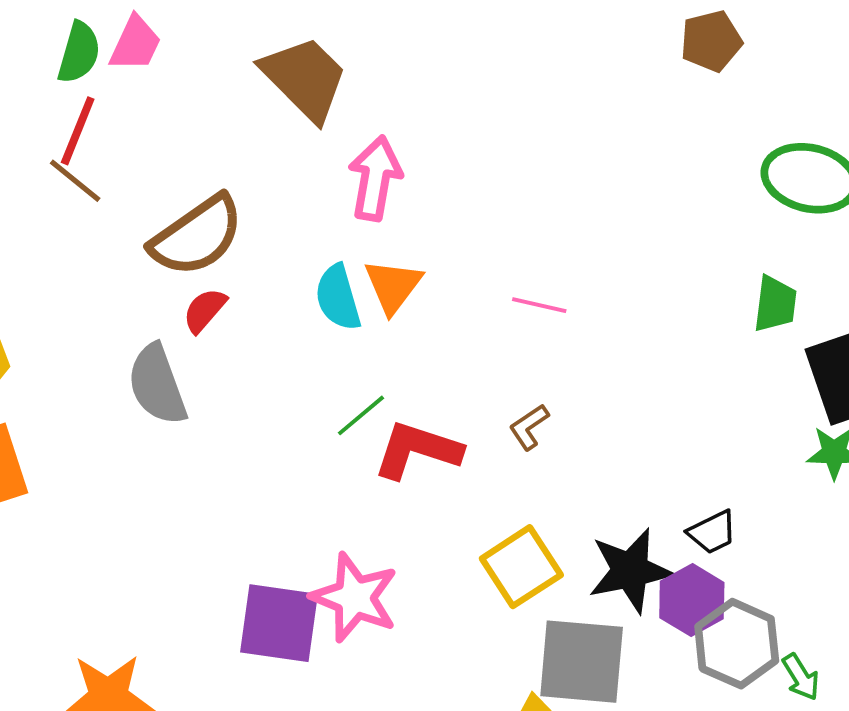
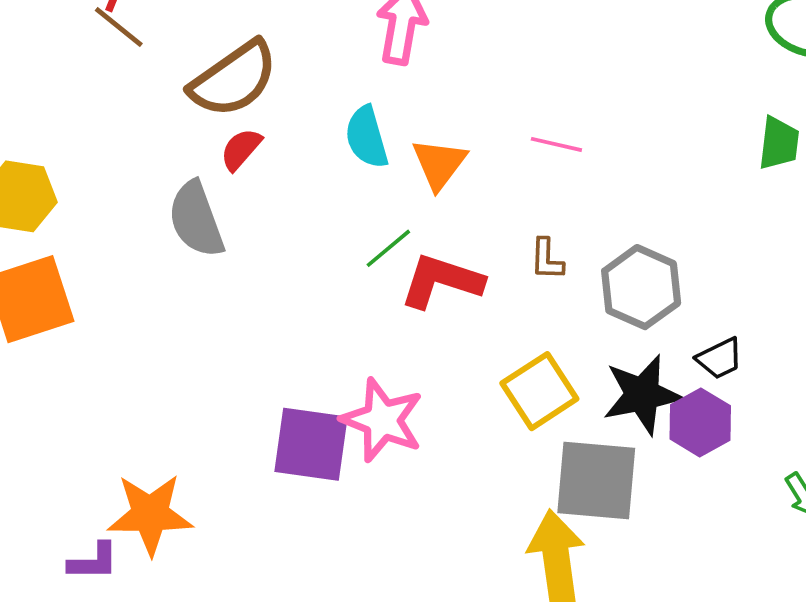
orange triangle: (393, 286) -> (439, 164), moved
brown L-shape: (529, 427) -> (547, 259), turned -54
gray hexagon: (737, 644) -> (641, 287), moved

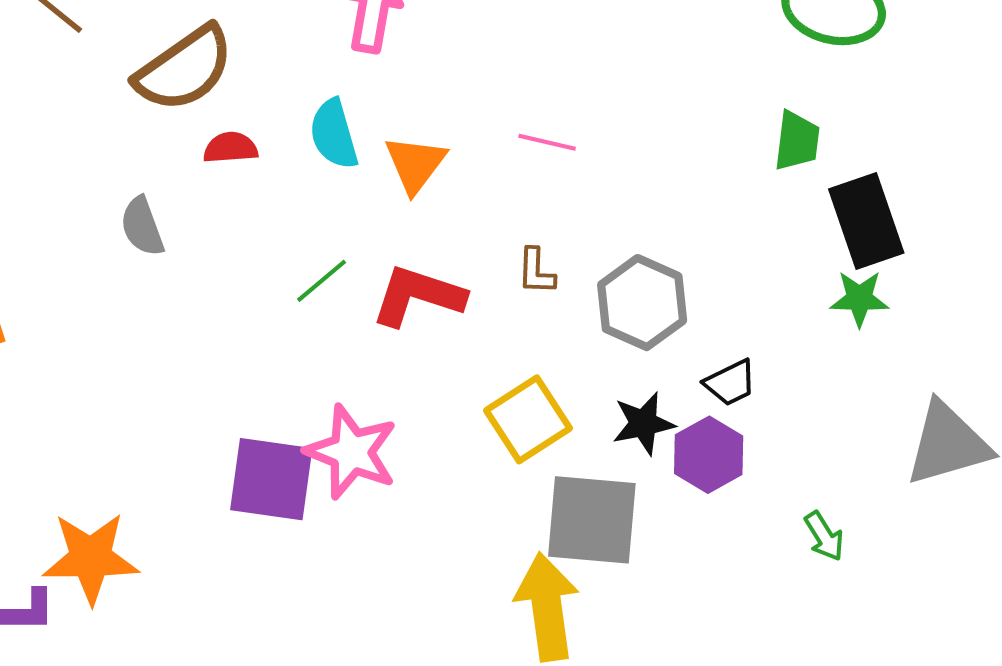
red semicircle: (241, 149) -> (231, 148), moved, turned 45
gray semicircle: (196, 219) -> (142, 226), size x0.7
green line: (388, 248) -> (322, 281), moved
black star: (642, 395) -> (643, 423), size x0.7

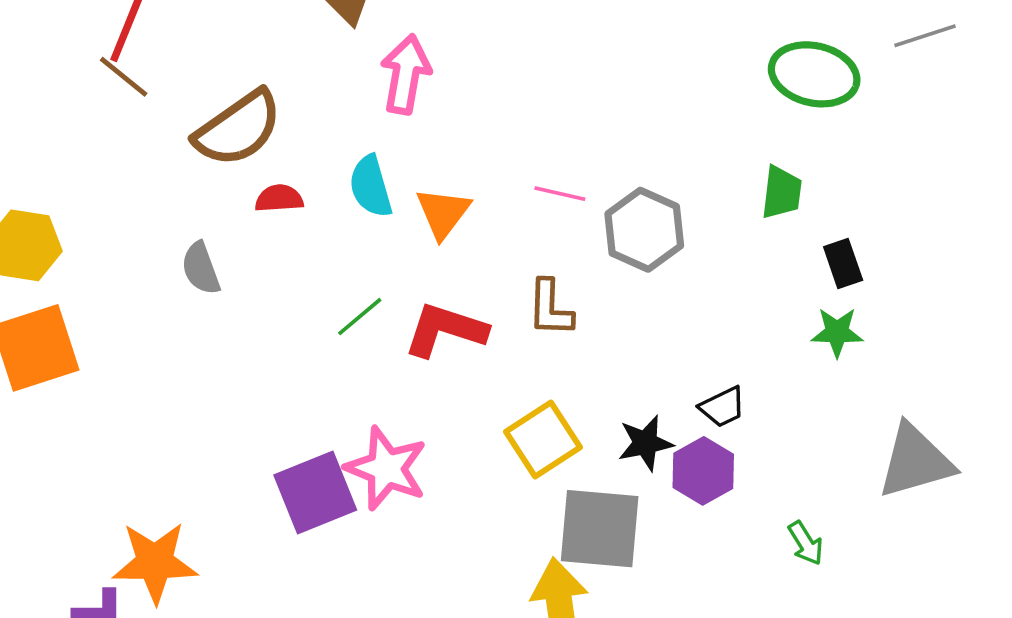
black rectangle: (866, 221) -> (843, 264), size x0.6
brown L-shape: (536, 271) -> (550, 308), size x1.4
gray hexagon: (642, 303) -> (644, 230), moved
purple square: (271, 479) -> (315, 493), turned -30

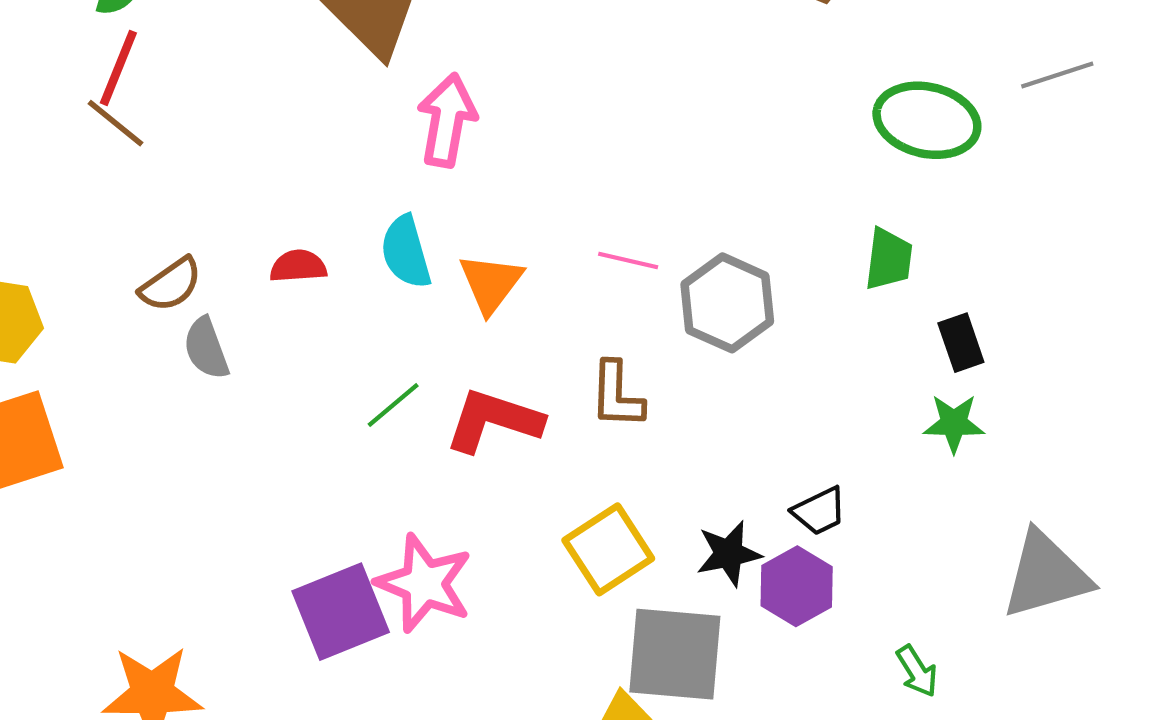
brown semicircle: (238, 129) -> (171, 285), moved, size x0.6

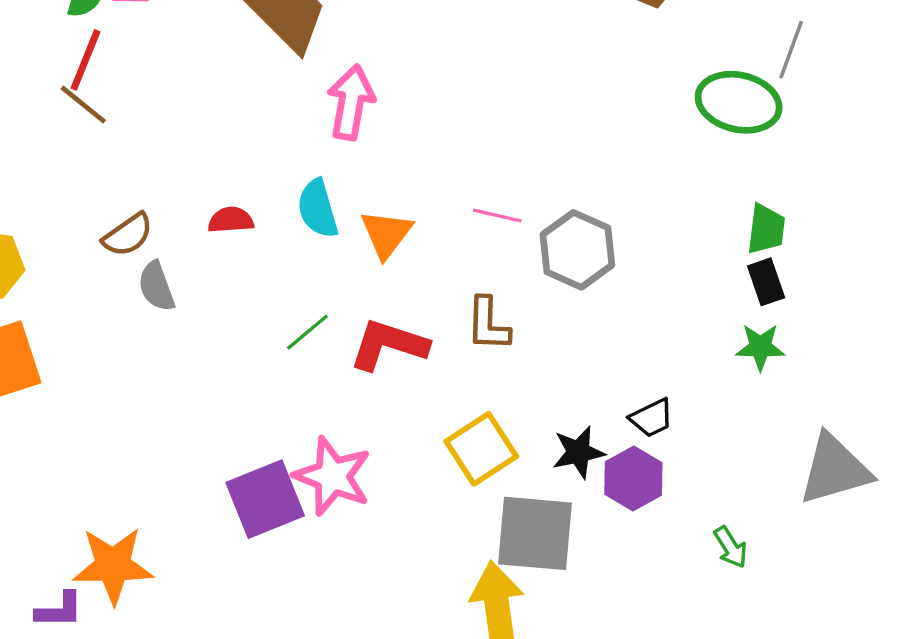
gray line: (1057, 75) -> (791, 50), moved, turned -52
green trapezoid: (889, 259) -> (766, 229), moved

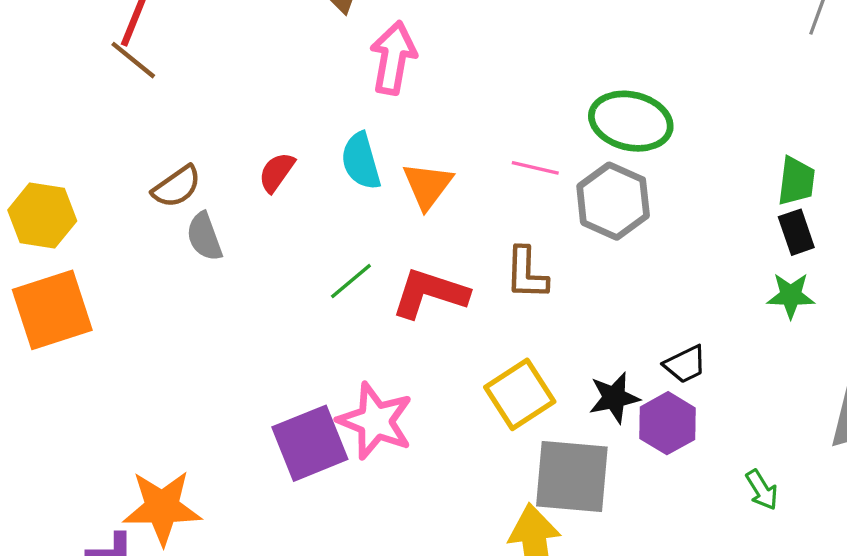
green ellipse: (739, 102) -> (631, 121), moved
red semicircle: (231, 220) -> (277, 172), turned -51

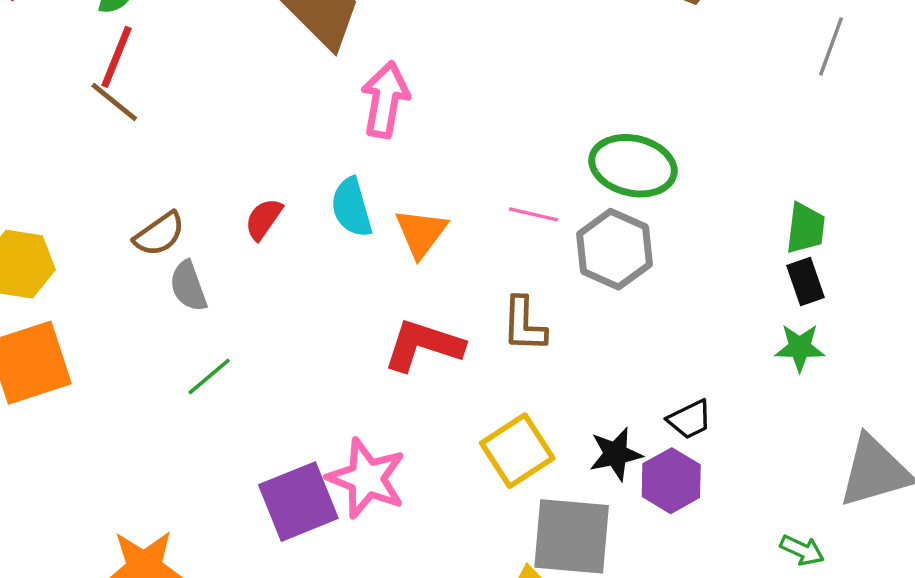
green line: (351, 281) -> (209, 376), moved
green arrow: (762, 490) -> (802, 550), moved, turned -33

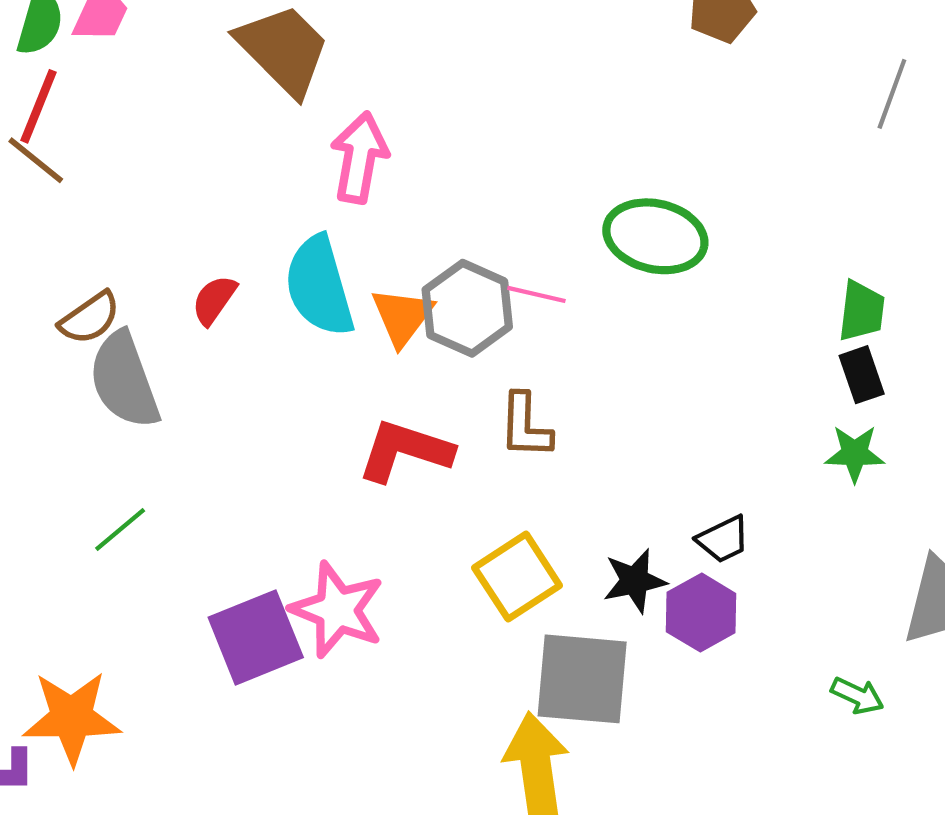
cyan semicircle: (352, 207) -> (319, 286), size x1.4
gray hexagon: (614, 249) -> (467, 308), moved
gray semicircle: (188, 286) -> (124, 380), size x1.6
green line: (209, 376) -> (120, 530), moved

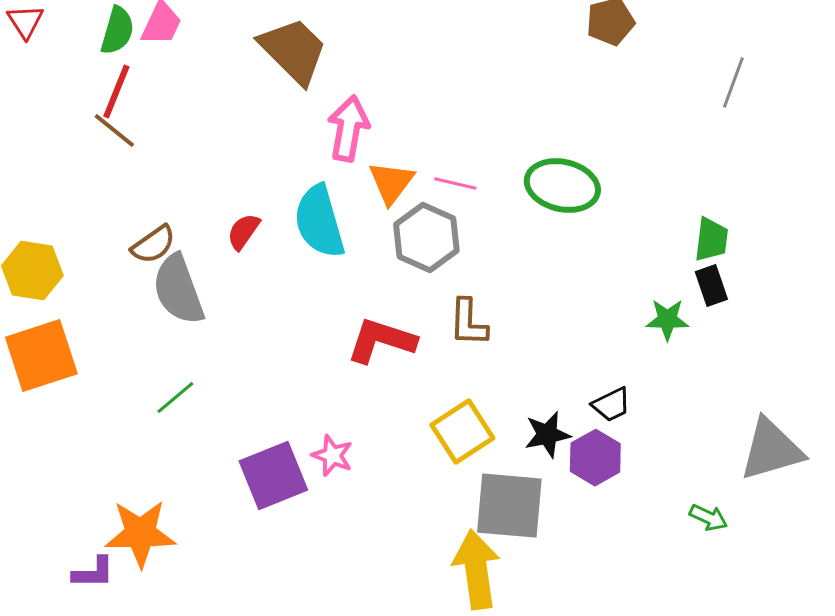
pink line: (536, 294) -> (455, 184), moved
orange triangle: (402, 317) -> (391, 183), moved
green star: (855, 453) -> (667, 320), moved
pink star: (337, 610) -> (332, 456), size x0.6

